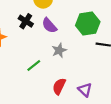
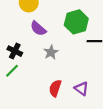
black cross: (26, 21) -> (15, 51), moved
green line: (34, 66) -> (12, 71), moved

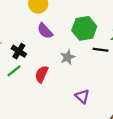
gray star: (51, 52) -> (67, 57), moved
red semicircle: (55, 88) -> (42, 74), moved

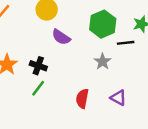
gray star: (67, 57) -> (103, 62), moved
red semicircle: (42, 74) -> (82, 99), moved

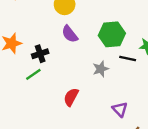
black cross: (38, 66) -> (40, 54), turned 35
purple triangle: (118, 98) -> (120, 109), moved

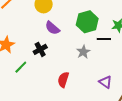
black cross: (40, 54) -> (40, 49), moved
green line: (33, 74) -> (21, 67), moved

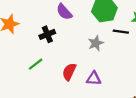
green line: (21, 67) -> (36, 64), moved
purple triangle: (105, 82) -> (94, 79), moved, turned -40

